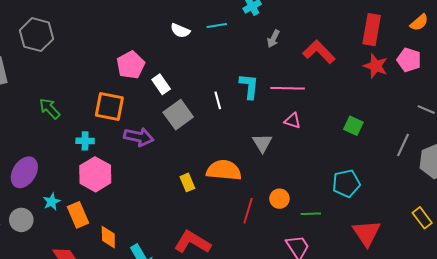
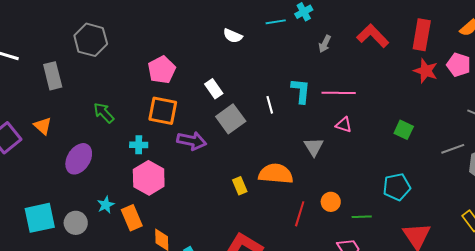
cyan line: (217, 26) -> (276, 22), moved
red L-shape: (319, 52) -> (373, 36), moved
pink pentagon: (131, 65) -> (162, 70), moved
gray line: (403, 145) -> (453, 149), turned 45
purple ellipse: (24, 172) -> (79, 159), moved

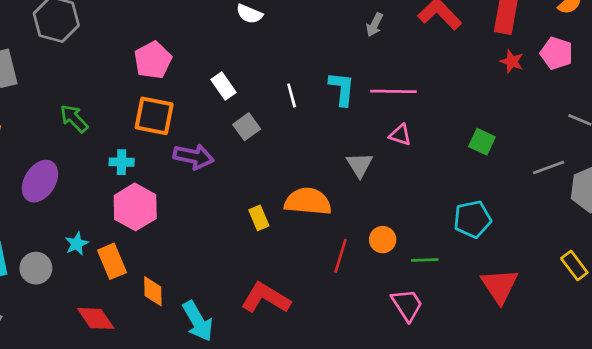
red star: (426, 71) -> (512, 61), size x0.7
white line: (270, 105) -> (292, 95), moved
gray square: (231, 119) -> (247, 127), size x0.7

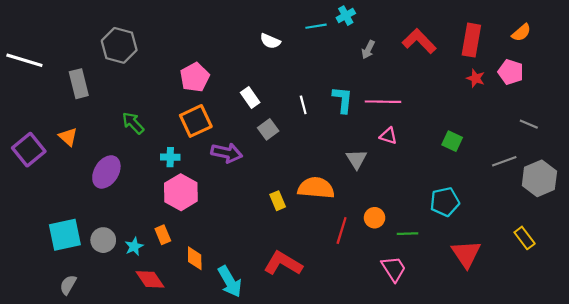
orange square: (154, 116) -> (196, 121), turned -36
cyan star: (77, 244) -> (134, 246), moved
orange rectangle: (112, 261) -> (163, 235), size x0.7

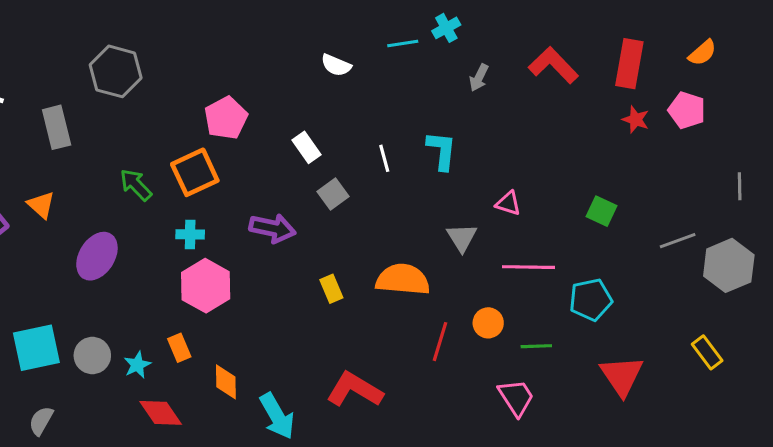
pink line: (383, 102) -> (529, 267), moved
orange square: (196, 121) -> (195, 172), moved
gray line: (529, 124) -> (740, 186), moved, turned 66
yellow rectangle: (278, 201) -> (331, 289), moved

